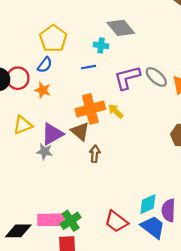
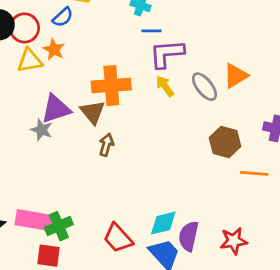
blue line: (88, 67) -> (152, 31), moved
gray ellipse: (156, 77) -> (204, 87), moved
yellow arrow: (116, 111) -> (165, 86), moved
yellow triangle: (23, 125) -> (30, 61), moved

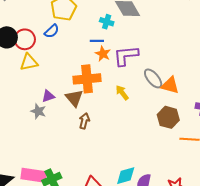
blue line: (152, 31) -> (97, 41), moved
orange star: (54, 50) -> (103, 54), moved
orange triangle: (236, 76) -> (170, 85), moved, turned 48
yellow arrow: (165, 86) -> (122, 93), moved
purple triangle: (56, 109) -> (48, 96), size x0.6

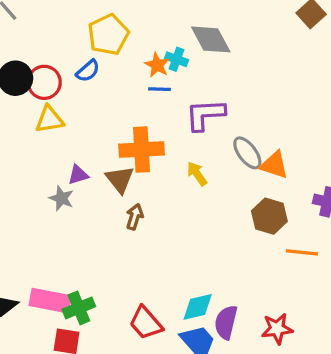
orange star: (103, 54) -> (157, 65), moved

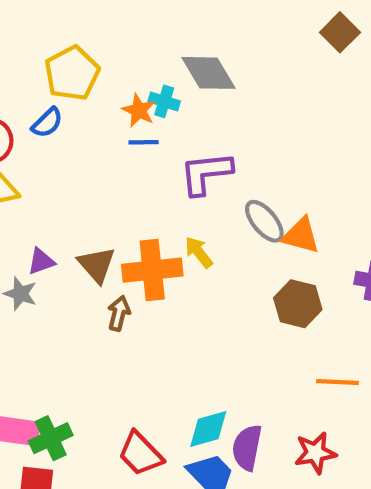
orange cross: (142, 150) -> (152, 270), moved
orange line: (302, 252) -> (338, 382), moved

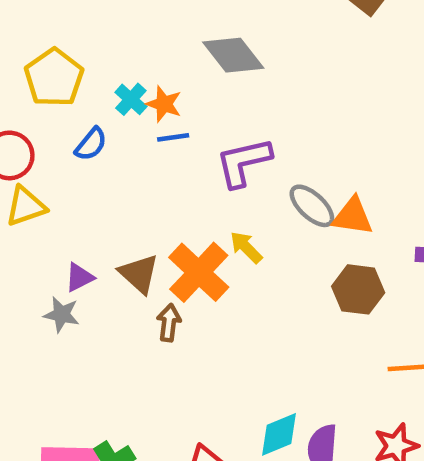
yellow pentagon: (72, 73) -> (54, 78), moved
cyan cross: (164, 101) -> (131, 99), moved, turned 32
blue semicircle: (47, 123) -> (91, 144), moved
orange cross: (152, 270) -> (199, 272), turned -34

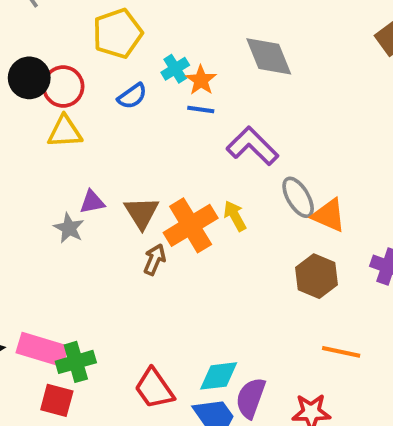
purple L-shape: (244, 162) -> (252, 146), turned 42

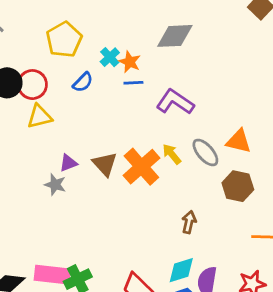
gray diamond: (269, 56) -> (175, 36), turned -60
gray ellipse: (298, 197) -> (205, 153), moved
brown arrow: (155, 259) -> (189, 222), moved

